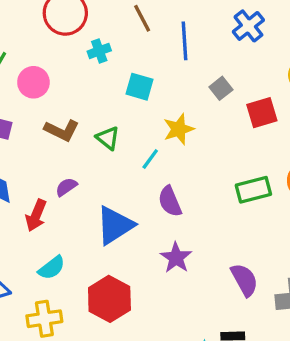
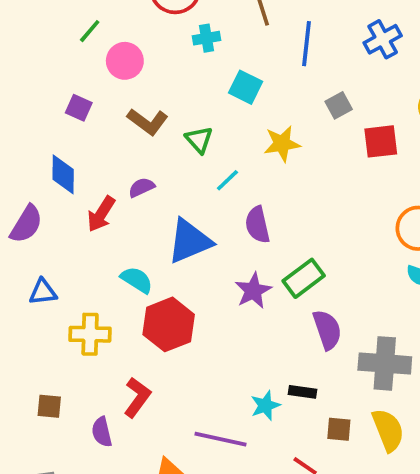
cyan line: (150, 159) -> (227, 180), moved
green rectangle: (253, 190) -> (304, 278), moved, turned -32
cyan semicircle: (52, 268) -> (137, 280), moved, turned -120

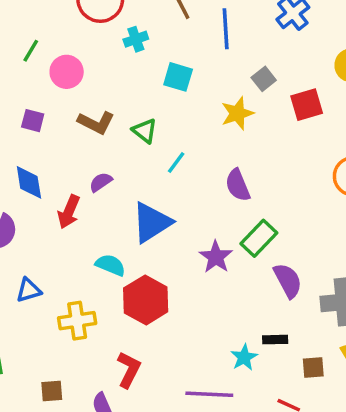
yellow star: (282, 144) -> (237, 113), moved
purple semicircle: (257, 225) -> (238, 185), moved

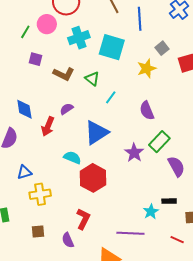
cyan cross: (136, 39) -> (79, 38), moved, size x1.5
pink circle: (67, 72) -> (47, 24), moved
cyan square: (178, 77) -> (112, 47), size x1.5
purple square: (33, 121) -> (36, 59), moved
yellow cross: (77, 321) -> (40, 194), moved

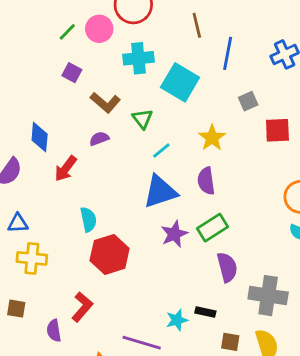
yellow star: (147, 68) -> (212, 138), moved, turned -30
purple semicircle: (66, 109) -> (99, 139), moved
blue triangle: (96, 133) -> (160, 192), moved
cyan semicircle: (72, 158) -> (88, 219), turned 42

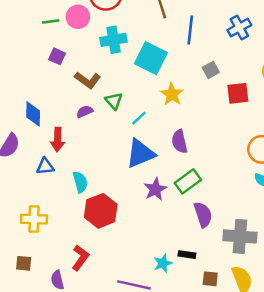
green line: (67, 32) -> (51, 22), turned 42
green triangle: (142, 119) -> (114, 101), moved
yellow star: (212, 138) -> (172, 94), moved
red arrow: (66, 169) -> (58, 139), turned -30
blue triangle: (18, 223) -> (45, 166), moved

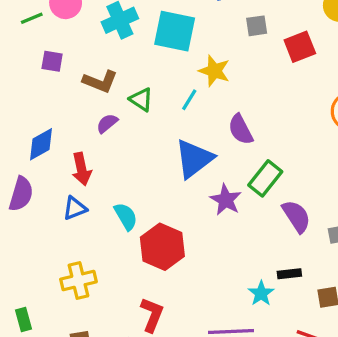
gray square: (211, 70) -> (257, 26), turned 35
blue diamond: (33, 114) -> (41, 144), turned 75
cyan line: (139, 118) -> (189, 100), moved

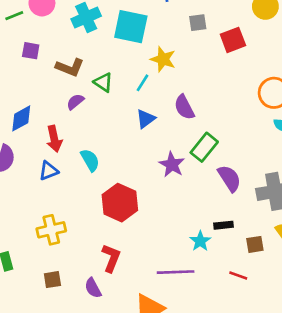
blue triangle: (194, 159) -> (146, 119), moved, size x0.6
cyan semicircle: (126, 216) -> (90, 160), moved

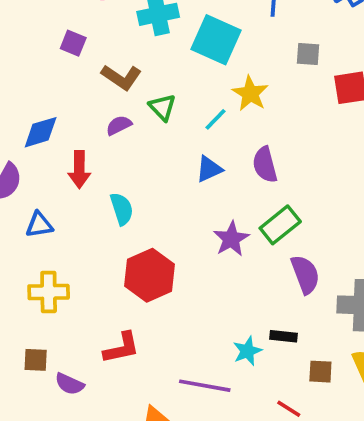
blue triangle: (49, 171) -> (39, 225), moved
red L-shape: (111, 258) -> (122, 348), turned 44
purple semicircle: (93, 288) -> (70, 384), moved, turned -50

